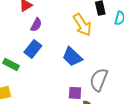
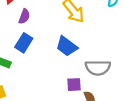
gray semicircle: (99, 80) -> (98, 68), turned -105

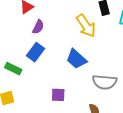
purple square: (74, 85) -> (58, 95), moved

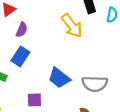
blue trapezoid: (76, 59) -> (59, 78), moved
purple square: (58, 95) -> (34, 100), moved

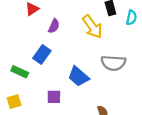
purple semicircle: (22, 30) -> (54, 26), moved
gray semicircle: (95, 84) -> (113, 63), moved

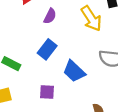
blue rectangle: (42, 54) -> (47, 49), moved

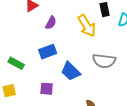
blue rectangle: (47, 49) -> (48, 52), turned 30

